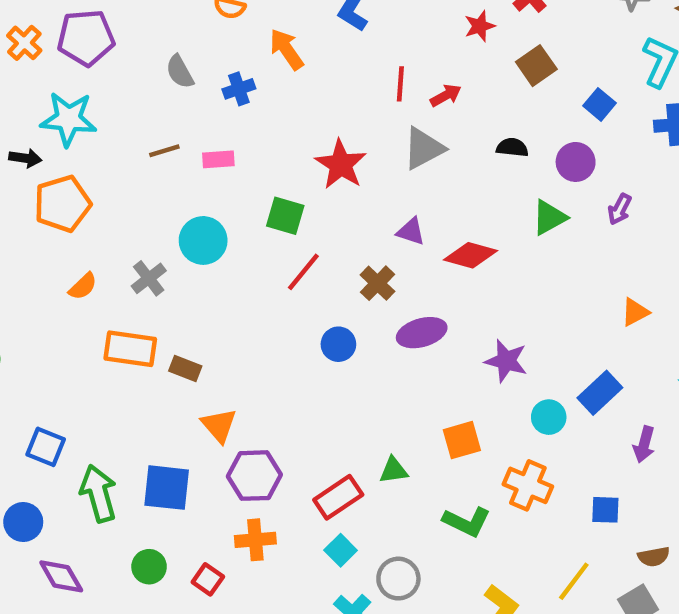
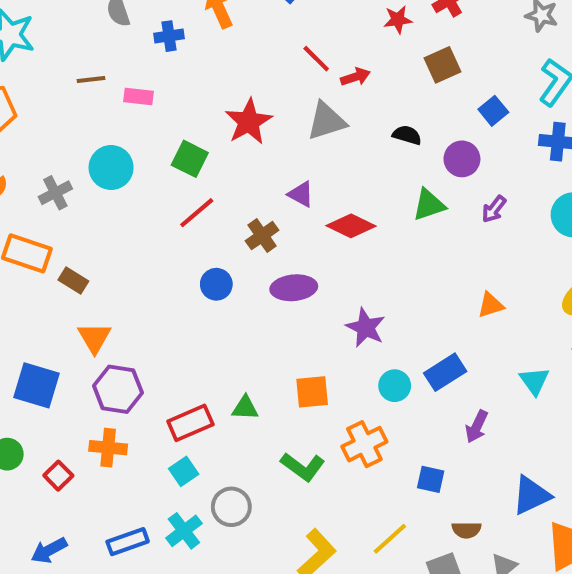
red line: (400, 84) -> (316, 59), turned -60
orange cross: (528, 485) -> (364, 444), turned 30

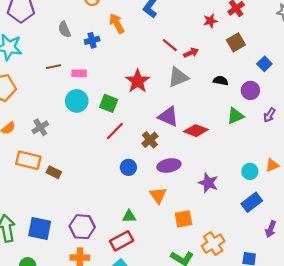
cyan circle: (111, 167) -> (77, 101), moved
purple triangle: (301, 194) -> (168, 116), size x1.5
orange triangle: (94, 338) -> (158, 195), moved
cyan circle: (395, 386) -> (250, 171), moved
green triangle: (245, 408) -> (129, 216), moved

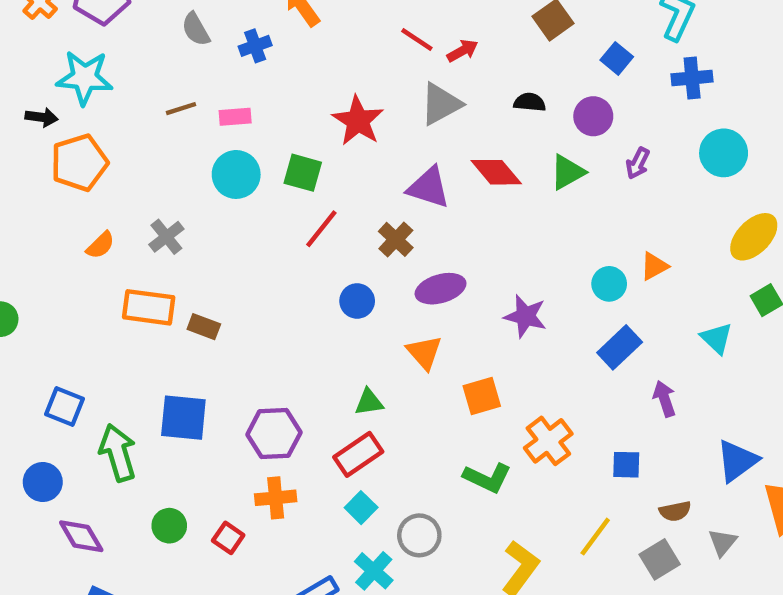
red diamond: (196, 131) -> (496, 172), moved, turned 35
blue square: (40, 229) -> (183, 418), moved
purple arrow: (271, 229) -> (664, 399), turned 147

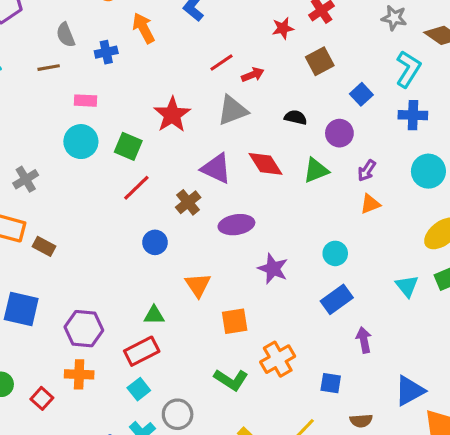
red line: (417, 39) -> (221, 62), turned -75
brown line: (181, 109) -> (49, 68), moved
orange triangle: (654, 266) -> (370, 204), moved
purple ellipse: (441, 289) -> (236, 225), moved
cyan triangle: (717, 338) -> (407, 286), moved

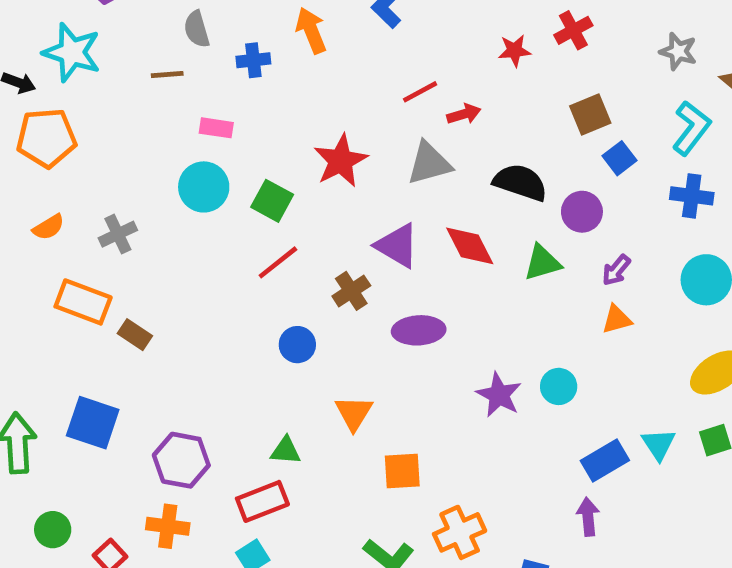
brown square: (320, 61) -> (590, 115), moved
black semicircle: (296, 117) -> (520, 182), size x1.6
purple star: (273, 269) -> (499, 395), moved
blue rectangle: (337, 299) -> (605, 461), moved

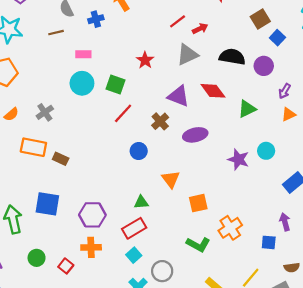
red star: (341, 161) -> (145, 60), size x0.7
green triangle: (542, 263) -> (247, 109), moved
purple arrow: (588, 517) -> (285, 222), moved

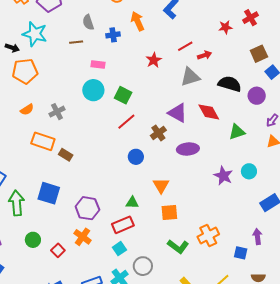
red star: (145, 60) -> (154, 60), moved
orange square: (198, 203) -> (169, 212), moved
orange cross: (91, 247) -> (82, 237), turned 30

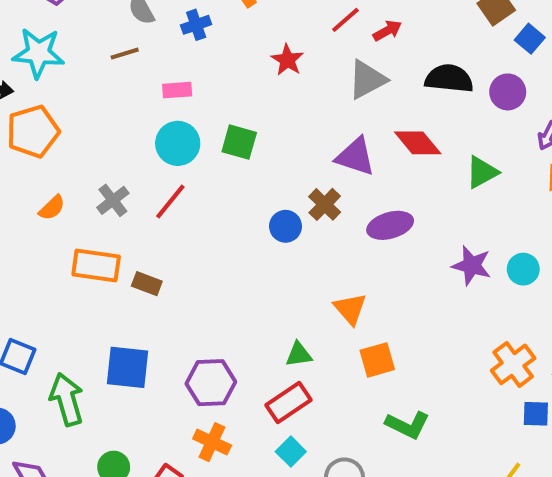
red line: (126, 122) -> (170, 201), moved
blue circle: (136, 157) -> (286, 226), moved
cyan circle: (249, 171) -> (523, 269), moved
orange cross: (208, 236) -> (513, 364), moved

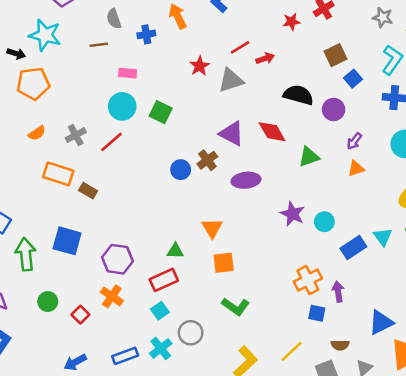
gray triangle: (367, 80) -> (231, 80), moved

